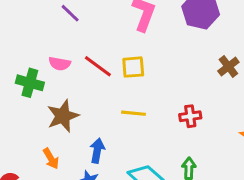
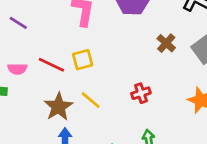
yellow line: (134, 113) -> (91, 100), turned 45
brown star: (63, 116) -> (58, 107), moved

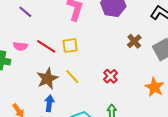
red cross: (141, 93) -> (111, 76), turned -32

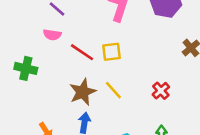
pink semicircle: (20, 46) -> (52, 35), moved

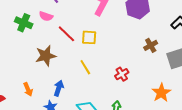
green cross: (26, 68) -> (24, 23), moved
brown star: (83, 92) -> (46, 56), moved

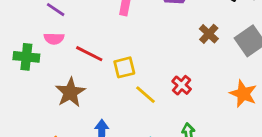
yellow square: (89, 37) -> (124, 67), moved
yellow line: (85, 67) -> (145, 95), moved

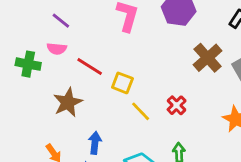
brown cross: (209, 34) -> (208, 58), size x1.5
yellow square: (124, 67) -> (122, 83), turned 30

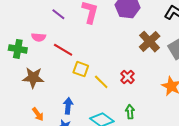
purple line: (61, 21) -> (58, 14), moved
yellow square: (122, 83) -> (81, 69), moved
brown star: (68, 102) -> (33, 78), moved, turned 30

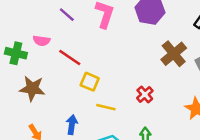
yellow line: (101, 82) -> (106, 107), moved, turned -35

